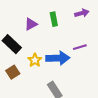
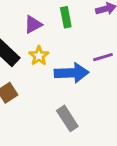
yellow star: (35, 60) -> (39, 56), moved

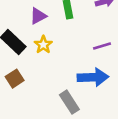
blue arrow: (72, 73) -> (93, 77), moved

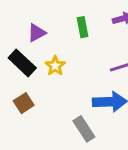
purple triangle: (38, 16) -> (37, 33), moved

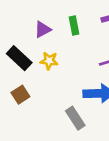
purple triangle: (37, 33) -> (43, 29), moved
yellow star: (55, 66) -> (49, 61), turned -30

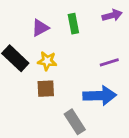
brown square: (20, 95) -> (46, 89), moved, turned 30

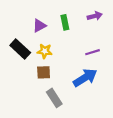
blue arrow: (100, 96) -> (85, 78), turned -30
gray rectangle: (75, 122) -> (54, 98), moved

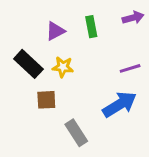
brown square: (44, 72) -> (46, 100), moved

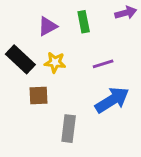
purple line: (130, 68) -> (103, 64), moved
gray rectangle: (76, 133) -> (69, 129), turned 40

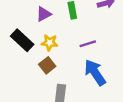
brown square: (38, 95) -> (47, 65), moved, turned -35
blue arrow: (112, 100) -> (95, 72), turned -92

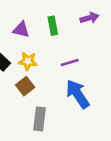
purple triangle: (44, 14) -> (21, 30), turned 42

